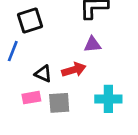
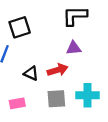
pink rectangle: (31, 98) -> (17, 103), moved
gray square: (59, 103) -> (56, 99), moved

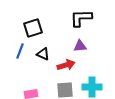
black triangle: (31, 73) -> (43, 54), moved

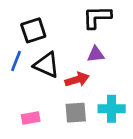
black triangle: (43, 54) -> (47, 65), size x1.5

